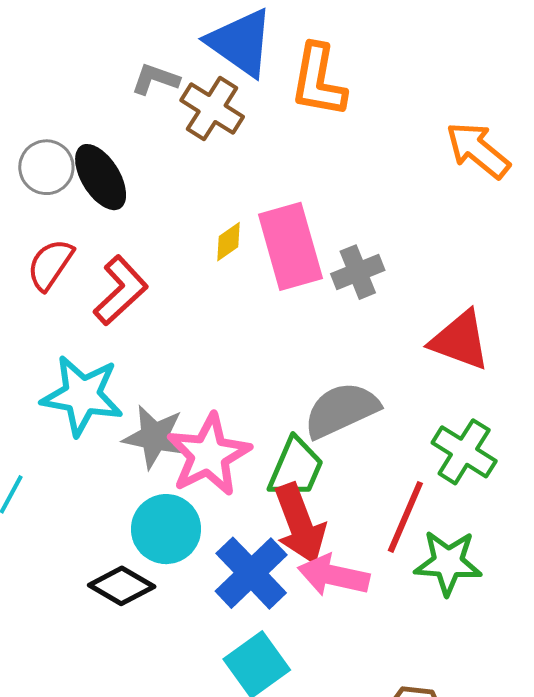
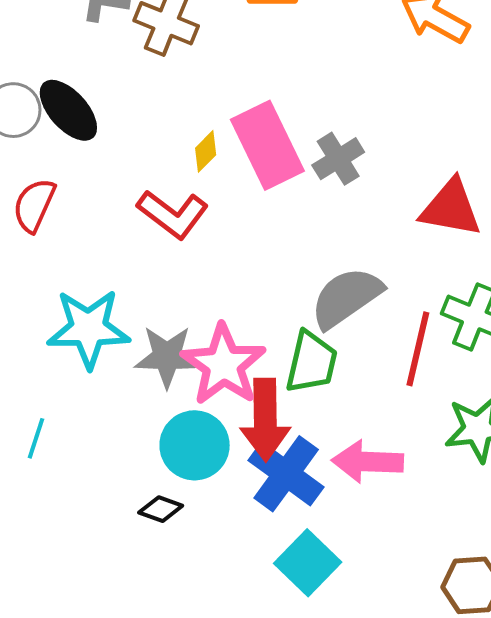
red L-shape: (121, 290) -> (173, 214), moved, turned 90
red line: (405, 517) -> (418, 349), moved
red arrow: (300, 524) -> (265, 420), moved, turned 30
black diamond: (122, 586) -> (161, 509), size x0.7

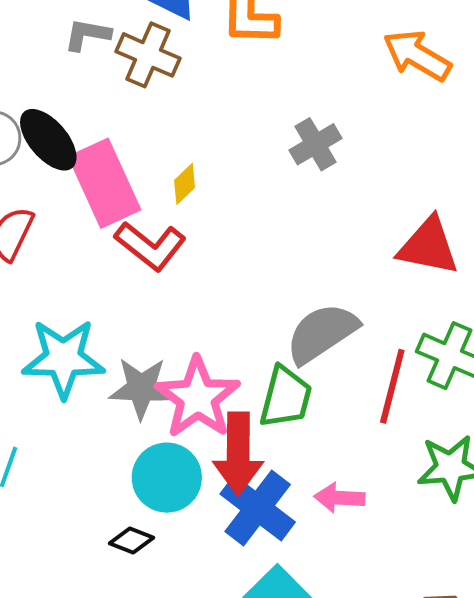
pink rectangle: (267, 145) -> (105, 183), moved
gray cross: (338, 159) -> (316, 144), moved
pink arrow: (368, 462) -> (339, 498), size x0.7

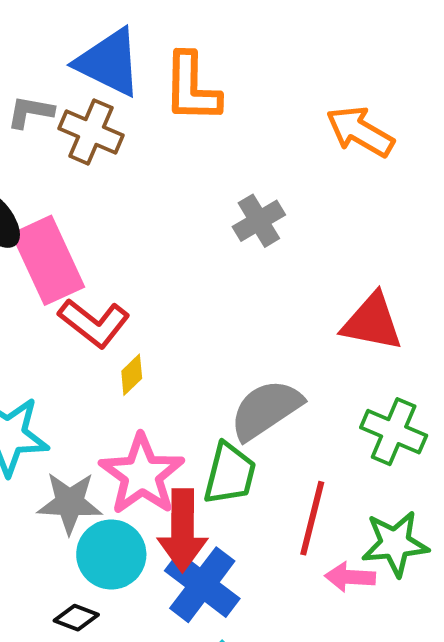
yellow diamond: (185, 184) -> (132, 375), moved
red line: (392, 386) -> (312, 518), moved
gray star: (141, 388) -> (70, 503), moved
pink arrow: (339, 498) -> (350, 577), moved

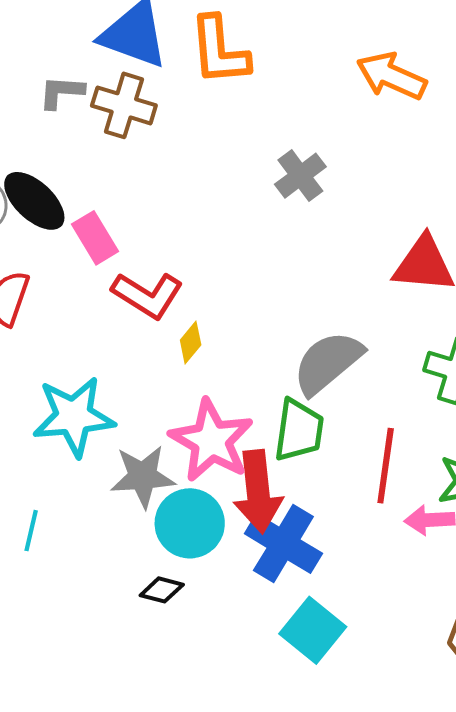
pink rectangle: (48, 260) -> (95, 238), size x0.6

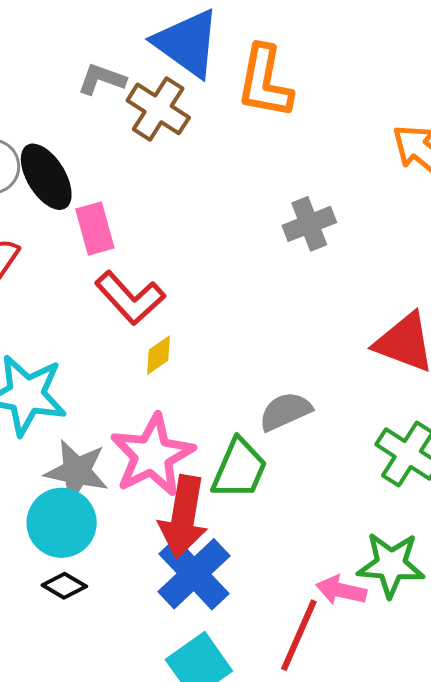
gray semicircle: (328, 363) -> (285, 411), size x0.7
red line: (386, 466) -> (299, 635), moved
cyan circle: (190, 523) -> (62, 523), moved

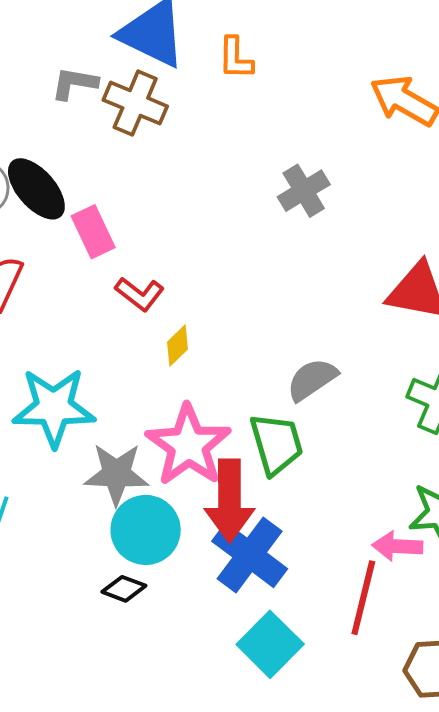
orange L-shape: (265, 82) -> (236, 58), size x0.6
red L-shape: (130, 298) -> (140, 294), size x0.7
green trapezoid: (239, 469) -> (276, 444), turned -30
cyan circle: (62, 523) -> (146, 530), moved

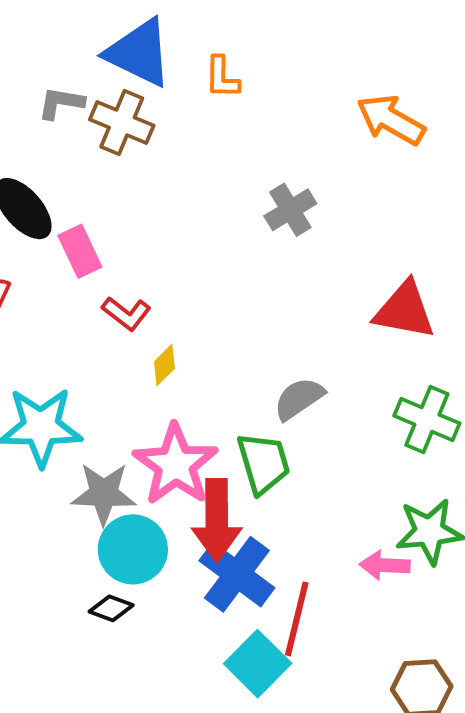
red line: (363, 598) -> (297, 619), moved

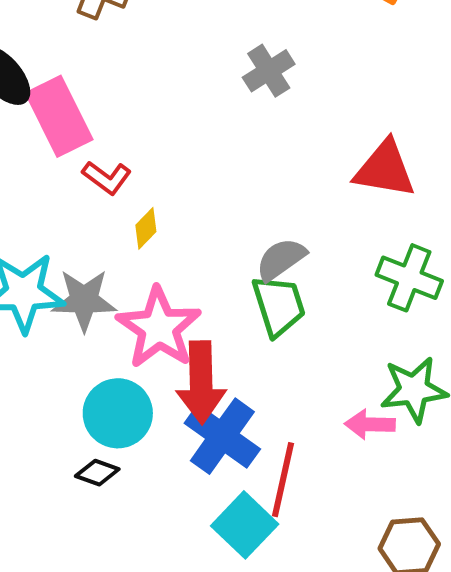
pink rectangle: (80, 251) -> (59, 116), size x1.5
green trapezoid: (264, 463) -> (279, 306), moved
gray star: (104, 494) -> (84, 300), moved

